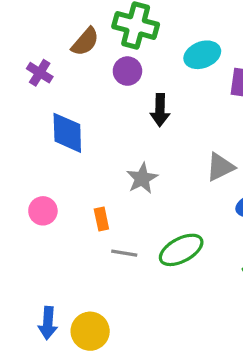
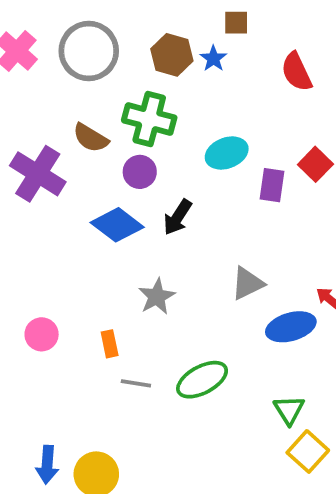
brown semicircle: (85, 42) -> (91, 138), turned 80
purple cross: (40, 73) -> (38, 174), size x1.8
black arrow: (160, 110) -> (178, 217), turned 32
blue diamond: (67, 133) -> (117, 225), moved, turned -51

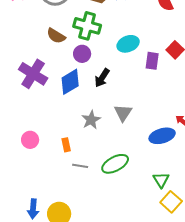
purple cross: (38, 174) -> (33, 74), moved
blue diamond: (117, 225) -> (70, 82), turned -68
gray triangle: (247, 283) -> (123, 113), moved, turned -30

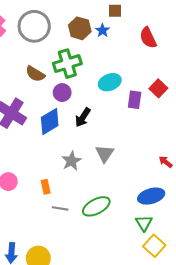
green cross: (87, 26) -> (67, 64), turned -32
blue ellipse: (162, 136) -> (151, 196), moved

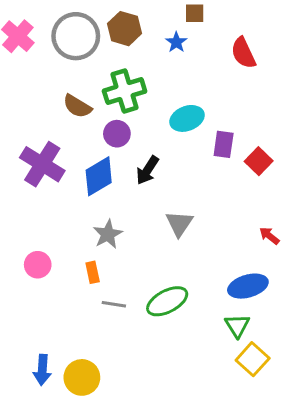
brown hexagon: (80, 28) -> (125, 29), moved
red square: (158, 88) -> (259, 161), moved
gray star: (71, 161) -> (108, 234), moved

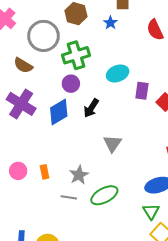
gray circle: (76, 36) -> (43, 36), moved
brown semicircle: (77, 106) -> (23, 65), moved
gray star: (108, 234) -> (79, 175), moved
orange rectangle: (93, 272) -> (45, 172), moved

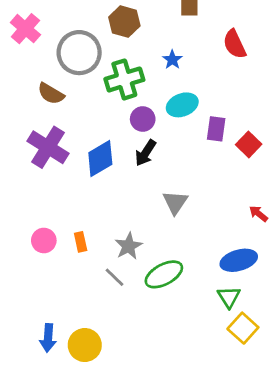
blue star: (110, 23) -> (172, 60), moved
purple circle: (71, 84) -> (143, 119), moved
gray line: (69, 197) -> (114, 277), turned 35

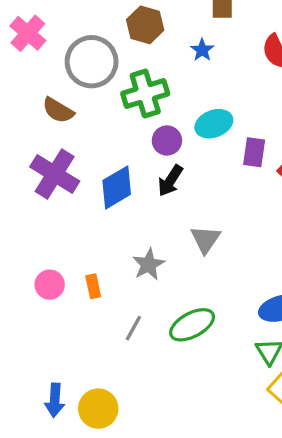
blue star: (172, 60) -> (202, 50), moved
gray star: (129, 246) -> (149, 264), moved
gray line: (114, 277) -> (133, 328), turned 75

